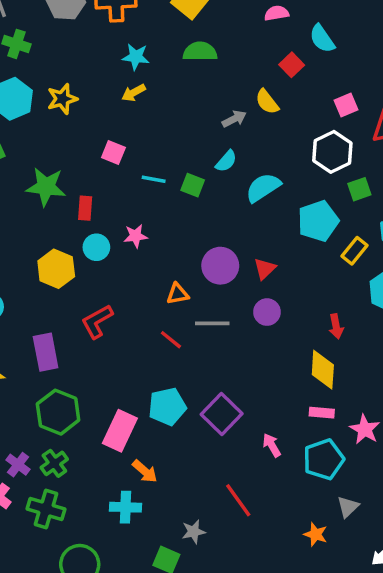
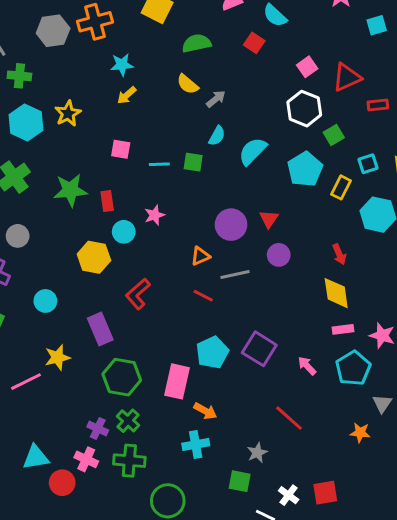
green semicircle: (200, 52) -> (197, 43), moved
yellow semicircle: (267, 102) -> (188, 84), moved

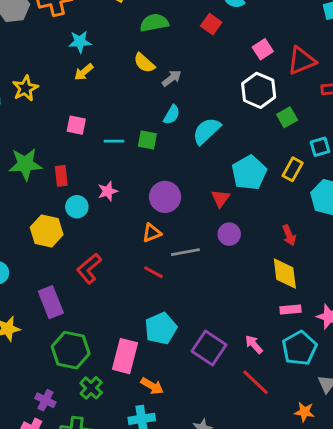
cyan pentagon: (305, 169) -> (249, 173), moved
purple circle: (231, 225) -> (165, 197), moved
purple square: (259, 349) -> (209, 348), moved
red line: (289, 418) -> (255, 382), moved
green cross: (128, 421) -> (91, 388), moved

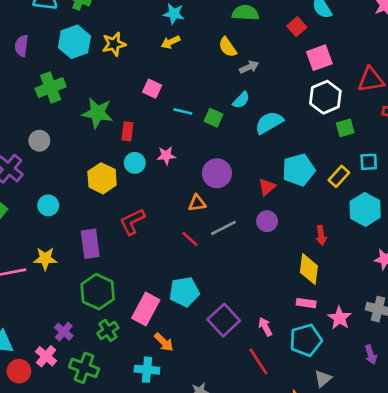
pink square: (263, 49) -> (319, 58), moved, size x1.4
gray line: (185, 252) -> (223, 228), turned -30

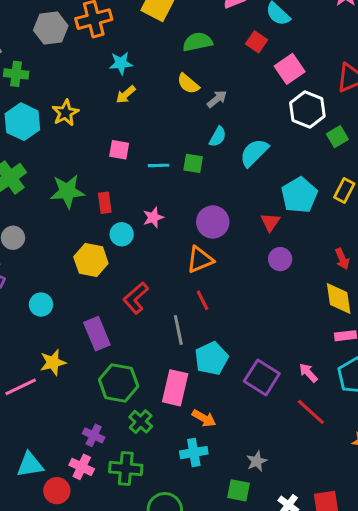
orange triangle: (197, 203) -> (200, 260), size x1.4
gray line: (223, 228) -> (178, 330), moved, turned -60
red line: (190, 239) -> (203, 300), turned 36

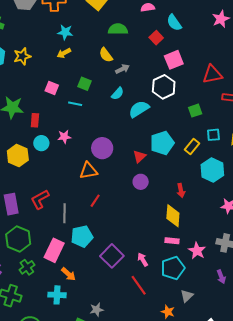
white hexagon: (307, 109) -> (164, 87), moved
green square: (193, 163) -> (84, 84), moved
red L-shape: (136, 298) -> (40, 199), moved
red line: (203, 300) -> (95, 201), moved, turned 48

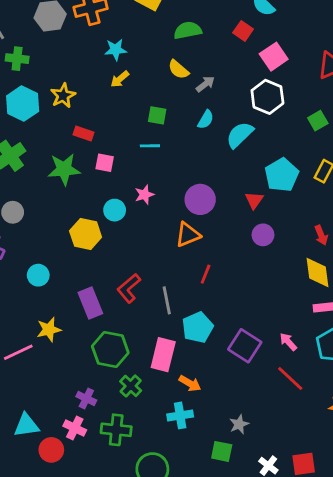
pink square: (52, 88) -> (105, 163), moved
red rectangle: (35, 120) -> (84, 133), moved, turned -64

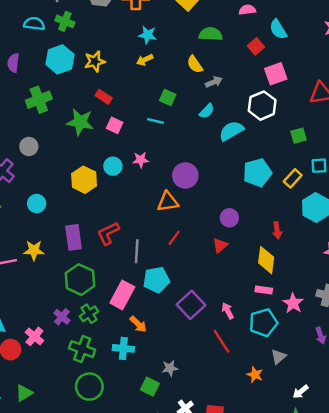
red triangle: (254, 200) -> (220, 245), moved
purple cross: (86, 398) -> (62, 317), moved
green cross: (116, 430) -> (82, 349), moved

